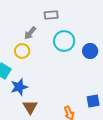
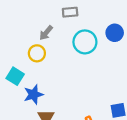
blue circle: (90, 51) -> (115, 33), moved

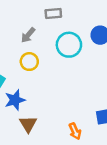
yellow circle: (37, 53) -> (29, 62), moved

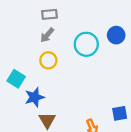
gray rectangle: (53, 13) -> (49, 14), moved

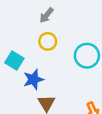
cyan circle: (86, 44) -> (87, 56), moved

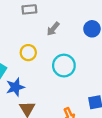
gray arrow: (46, 15) -> (53, 29), moved

